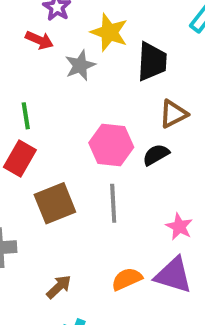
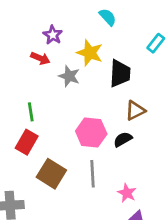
gray star: (80, 65) -> (69, 76), turned -30
brown square: (55, 203) -> (51, 174), turned -36
pink star: (179, 227) -> (127, 193), moved

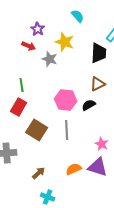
black trapezoid: (120, 73) -> (99, 53), moved
pink star: (127, 193) -> (102, 144), moved

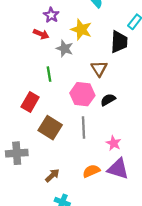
brown triangle: (98, 84) -> (99, 69), moved, turned -35
green line: (22, 85) -> (49, 74), moved
pink star: (102, 144) -> (114, 143), moved

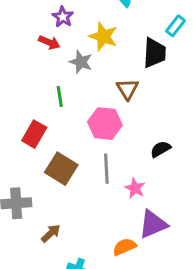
black semicircle: (108, 100) -> (160, 149), moved
pink star: (114, 143) -> (135, 188), moved
purple triangle: (118, 169) -> (153, 224), turned -40
orange semicircle: (91, 171) -> (124, 247), moved
brown arrow: (52, 175) -> (51, 233), moved

